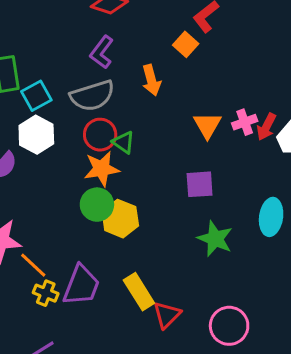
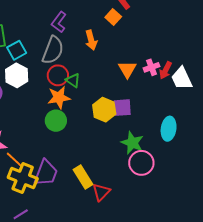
gray semicircle: (92, 96) -> (53, 50), turned -52
yellow hexagon: (120, 219) -> (104, 110), moved
yellow cross: (46, 293) -> (23, 178), size x1.8
pink circle: (229, 326) -> (141, 163), moved

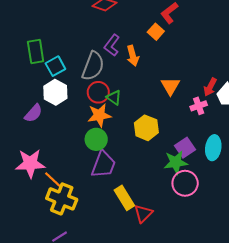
purple L-shape: (59, 22) -> (112, 45), moved
pink cross: (151, 67) -> (199, 106), moved
purple square: (122, 108) -> (185, 148), moved, turned -30
green star: (132, 143) -> (176, 162), turned -30
purple trapezoid: (46, 173) -> (103, 164), moved

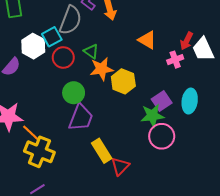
cyan square: (55, 66) -> (52, 37), moved
orange triangle: (170, 86) -> (147, 40), turned -30
red circle: (98, 92) -> (63, 58), moved
orange star: (99, 115) -> (102, 69), moved

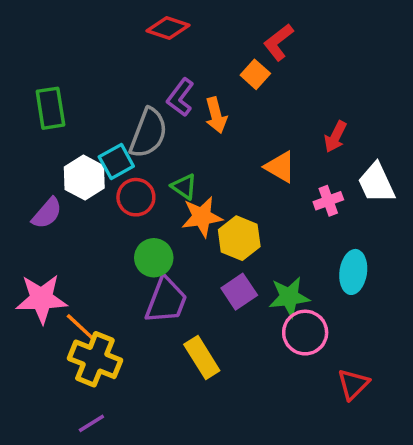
red arrow: (187, 41) -> (335, 137), moved
purple square: (162, 101) -> (239, 292), moved
red triangle: (120, 166) -> (353, 384), moved

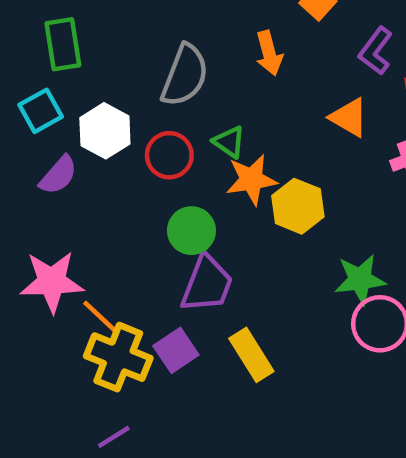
purple L-shape: (180, 97) -> (376, 51), moved
cyan square: (116, 162) -> (41, 111), moved
purple square: (239, 292) -> (176, 350), moved

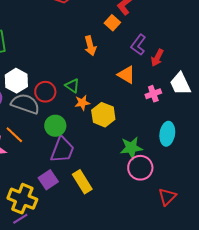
gray semicircle: (185, 75) -> (25, 104), moved, turned -92
orange star: (251, 180) -> (82, 103), size x0.7
orange line: (101, 317) -> (14, 135), moved
yellow cross: (118, 357) -> (22, 199), moved

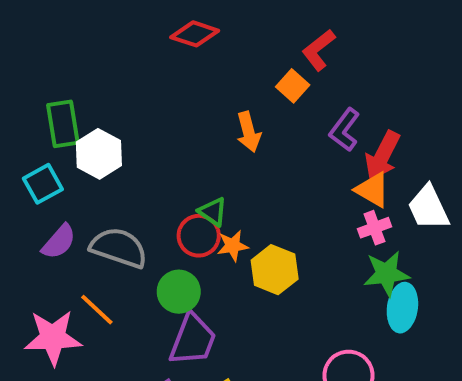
red arrow: (157, 58) -> (382, 156), size x1.4
orange triangle: (126, 75) -> (372, 190), moved
white hexagon: (16, 81) -> (99, 154), moved
red circle: (45, 92) -> (199, 236), moved
green star: (131, 148) -> (386, 274), moved

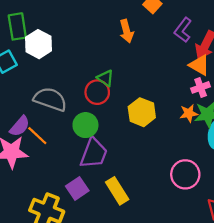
purple semicircle: (59, 242) -> (20, 126), moved
orange star: (233, 246) -> (189, 113), moved

